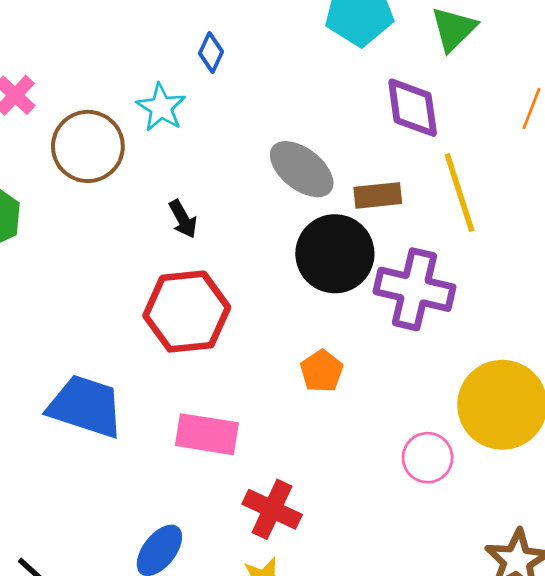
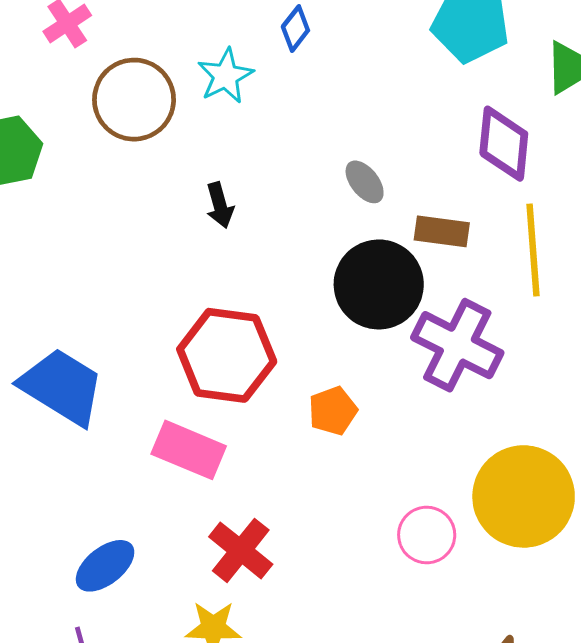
gray ellipse: (302, 169) -> (365, 182), size x0.6
red hexagon: (187, 312) -> (227, 355), moved

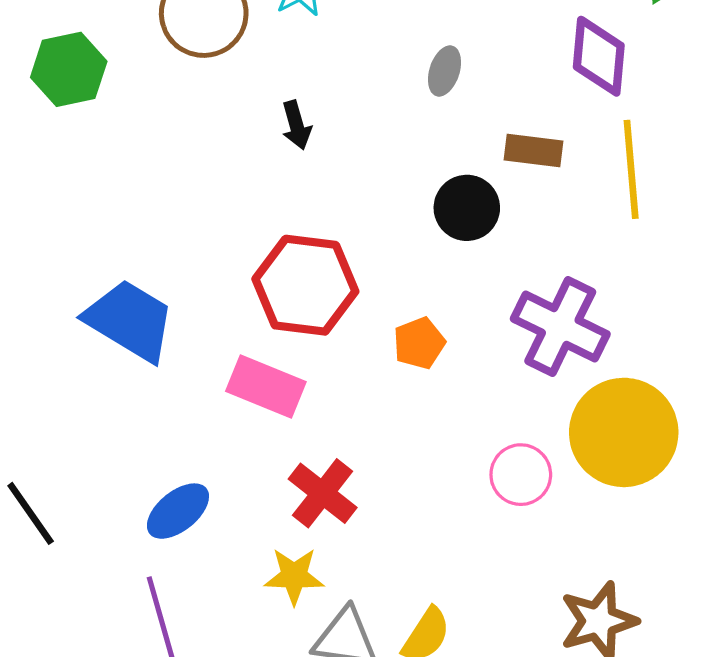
gray ellipse: (365, 182) -> (445, 71), moved, turned 57
black circle: (379, 284) -> (467, 208), size x0.7
purple cross: (457, 345) -> (560, 326), moved

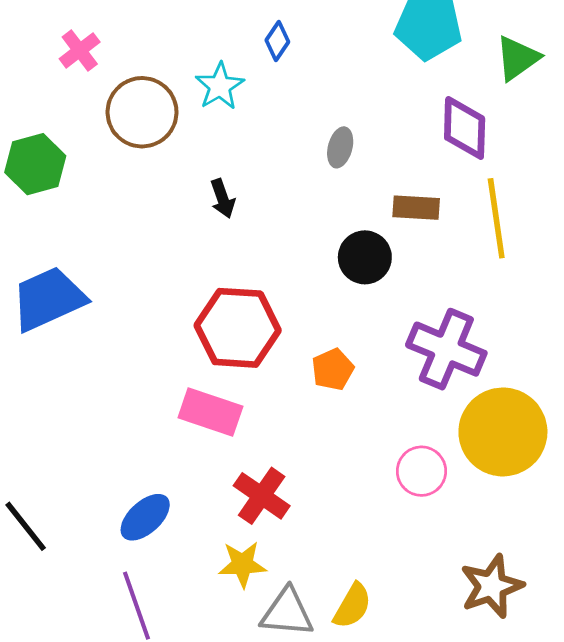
blue trapezoid: (130, 320) -> (48, 299), moved, turned -52

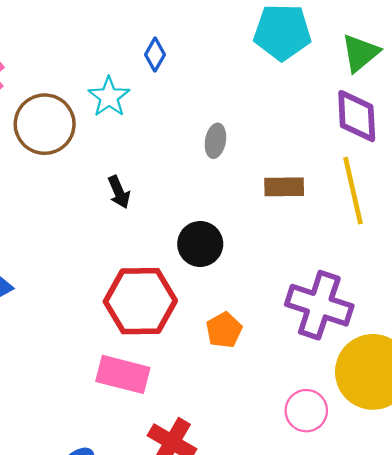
purple diamond: (465, 128) -> (357, 116), moved
black circle: (365, 257) -> (200, 244), moved

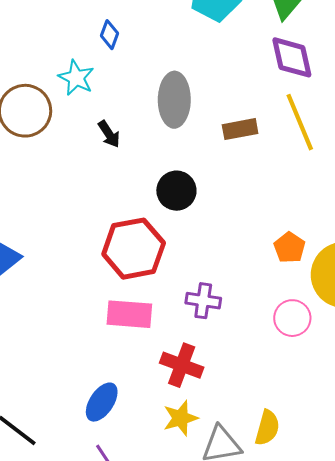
gray ellipse: (215, 141) -> (174, 100), size x1.8
black arrow: (119, 192) -> (109, 134), moved
purple cross: (319, 305) -> (203, 301), moved, size x0.6
orange pentagon: (224, 330) -> (290, 248), moved

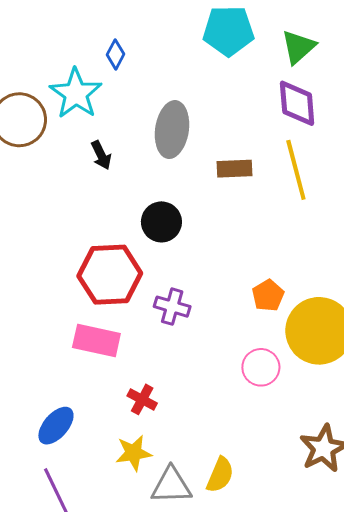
cyan star: (76, 78) -> (76, 94), size x1.4
purple cross: (203, 301) -> (172, 307), moved
red cross: (182, 365) -> (142, 399), size x0.7

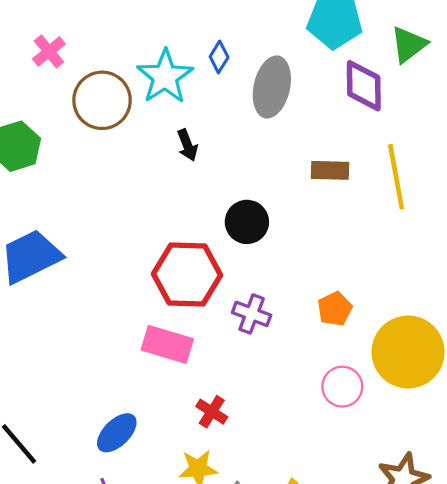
blue diamond: (116, 54) -> (219, 57), moved
purple diamond: (297, 103) -> (364, 86), moved
gray ellipse: (172, 130) -> (272, 87), moved
orange pentagon: (268, 295) -> (335, 309), moved

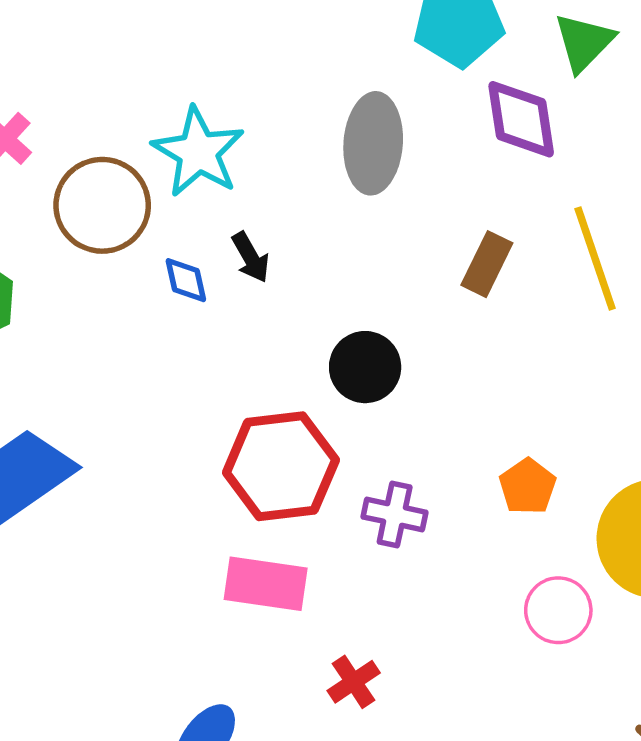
blue diamond: (219, 57) -> (186, 280), moved, turned -36
brown rectangle: (330, 170) -> (487, 264), turned -57
red cross: (212, 412) -> (354, 682), turned 32

